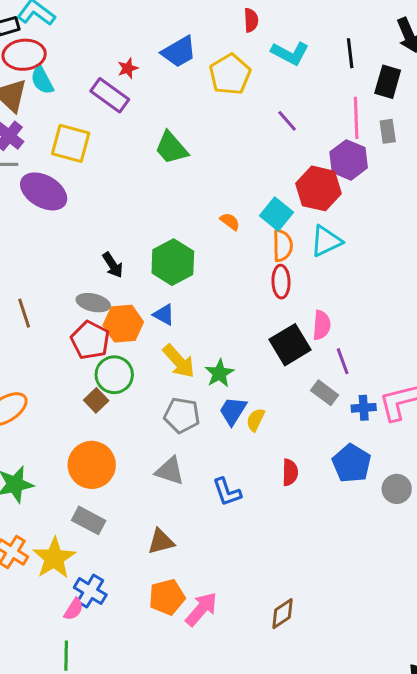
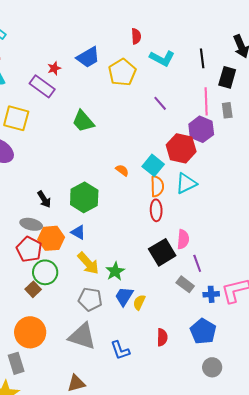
gray triangle: (170, 471) -> (82, 336), size x1.4
gray circle: (397, 489) -> (212, 367), moved
gray rectangle: (89, 520) -> (16, 363), moved, turned 45

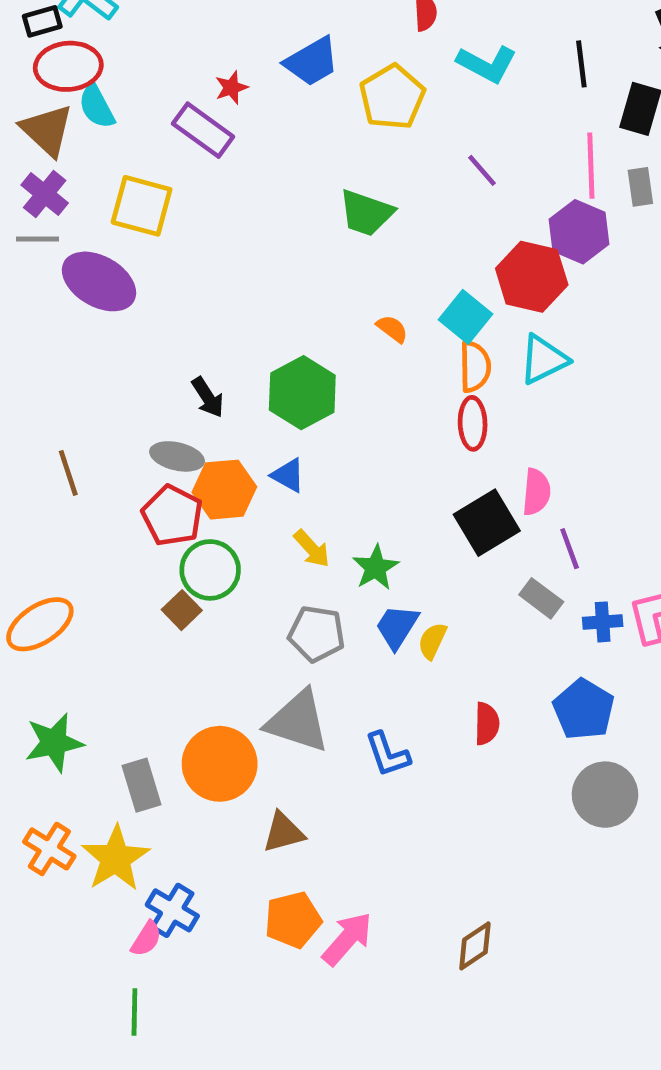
green trapezoid: (83, 121) -> (366, 213), moved, turned -30
yellow arrow: (88, 263) -> (312, 549), size x0.7
orange circle: (30, 332) -> (220, 764), moved
gray circle: (212, 367) -> (605, 795), size x1.4

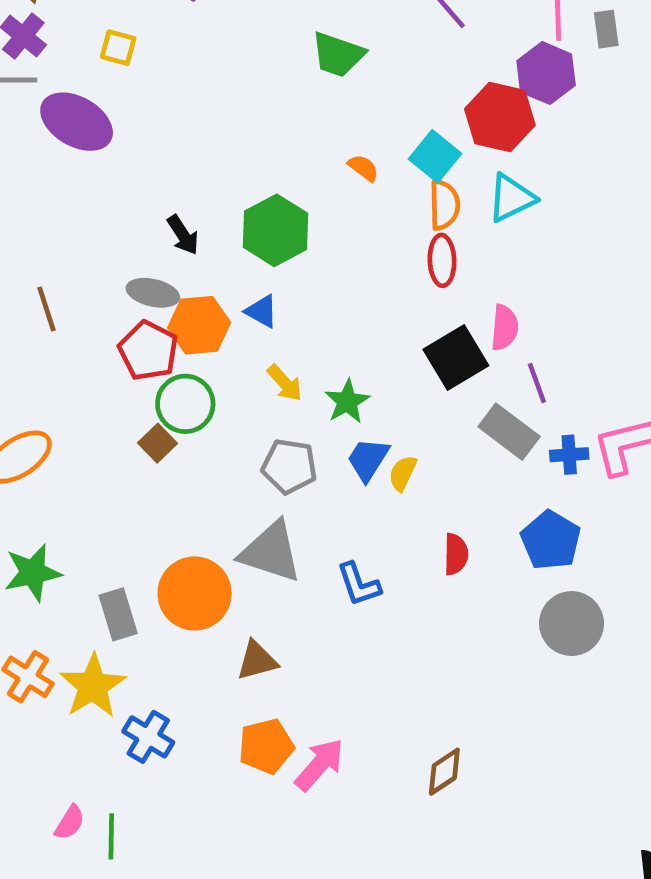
yellow square: (142, 206) -> (118, 48), size x0.6
gray rectangle: (541, 598) -> (509, 432), size x1.4
pink semicircle: (146, 939) -> (70, 822), moved

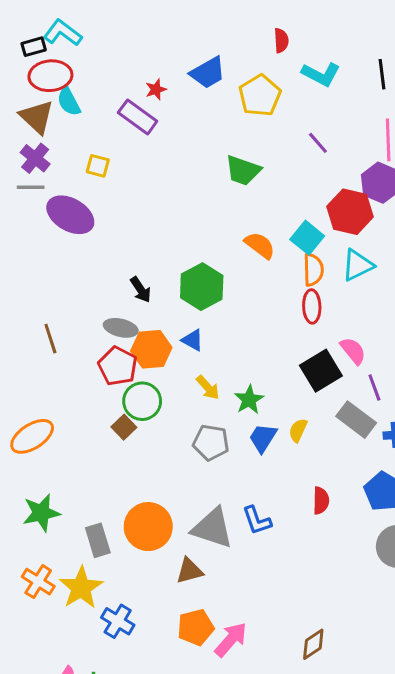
orange semicircle: (363, 168) -> (260, 245), size x1.5
pink semicircle: (504, 327) -> (353, 351), turned -44
yellow semicircle: (403, 473) -> (298, 430), moved
gray triangle: (271, 552) -> (212, 528), moved

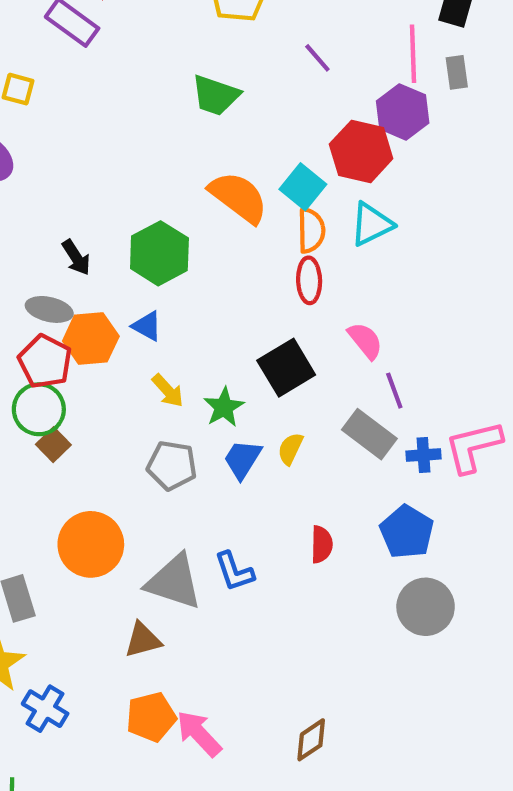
orange semicircle: (260, 245) -> (238, 197), size x1.4
black square: (321, 371) -> (286, 368), moved
green circle: (142, 401) -> (39, 409), moved
orange circle: (148, 527) -> (91, 544), moved
pink arrow: (231, 640) -> (199, 734), turned -84

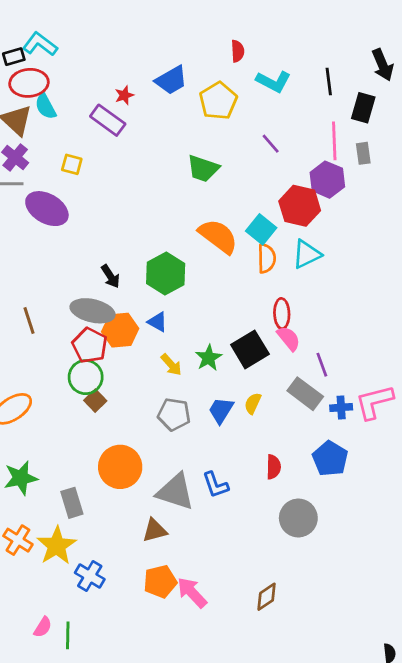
red ellipse: (309, 280) -> (282, 314), moved
gray ellipse: (49, 309) -> (93, 311), size x1.4
pink semicircle: (365, 341) -> (289, 338), moved
green star: (224, 407) -> (209, 358), moved
gray circle: (426, 607) -> (298, 518), moved

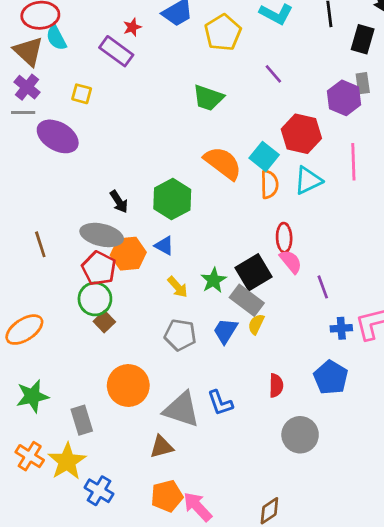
pink line: (334, 141) -> (353, 162), moved
purple hexagon: (327, 180) -> (344, 98), moved
gray rectangle: (305, 394) -> (247, 300), moved

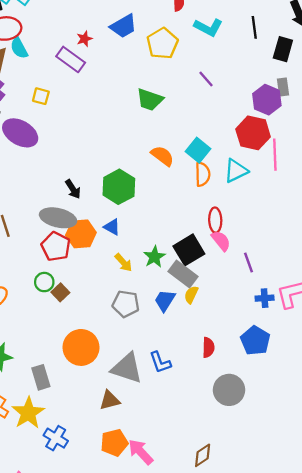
red hexagon: (301, 134) -> (253, 133), moved
orange semicircle: (223, 163) -> (162, 156), size x0.7
green circle: (95, 299) -> (44, 282), moved, size x0.7

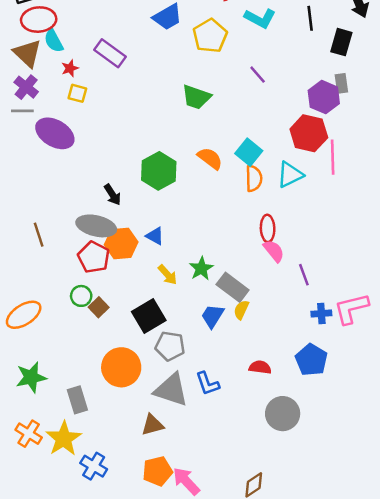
red star: (84, 39) -> (70, 68), moved
green hexagon: (119, 187) -> (159, 171), moved
black square: (189, 250) -> (149, 316), moved
gray pentagon: (126, 304) -> (170, 346), moved
red semicircle: (208, 347) -> (260, 367), turned -84

